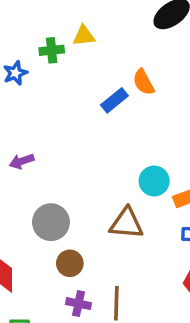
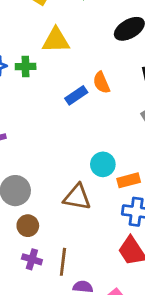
yellow triangle: (84, 36) -> (56, 40), size x1.5
green cross: (52, 50) -> (26, 66), moved

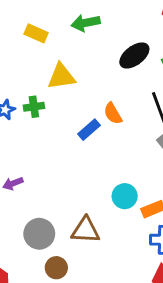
brown triangle: (77, 197) -> (86, 230), moved

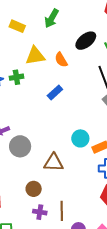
green arrow: (86, 23) -> (52, 18), turned -48
orange semicircle: (113, 113) -> (61, 60), moved
gray circle: (39, 234) -> (20, 146), moved

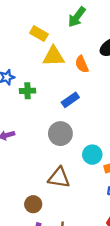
yellow rectangle: (17, 26) -> (39, 34), moved
green cross: (16, 77) -> (27, 91), moved
gray circle: (20, 146) -> (60, 134), moved

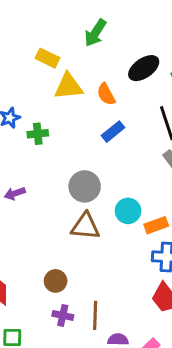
blue rectangle: (70, 100) -> (113, 132), moved
brown triangle: (59, 178) -> (85, 226), moved

